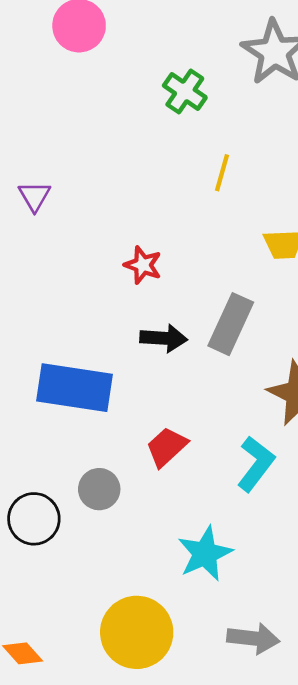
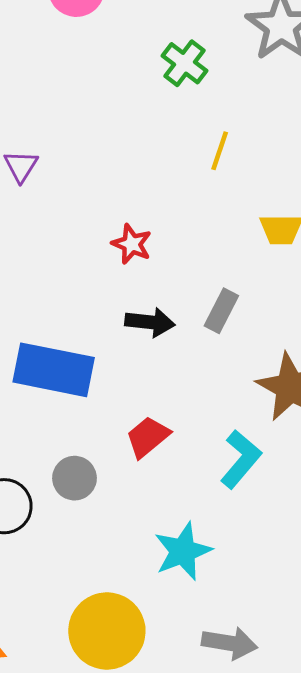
gray rectangle: (231, 324) -> (221, 311), size x0.7

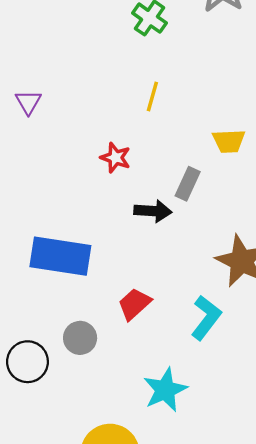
yellow line: (220, 151) -> (152, 97), moved
gray rectangle: (221, 311) -> (188, 184), moved
black arrow: (150, 322) -> (153, 211), moved

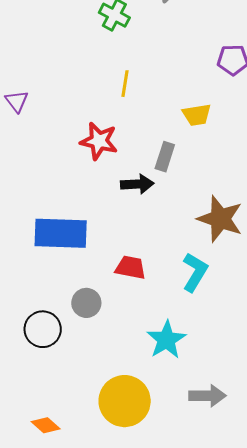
red star: (116, 158) -> (99, 141), size x1.4
red trapezoid: (134, 304) -> (131, 268), turned 60

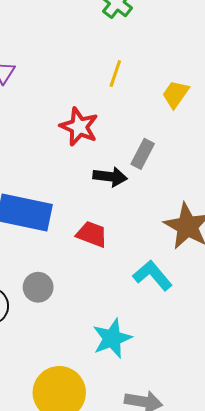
yellow trapezoid: (197, 115) -> (176, 94), moved, turned 124
red trapezoid: (131, 268) -> (92, 234), moved
cyan L-shape: (195, 272) -> (153, 275), turned -81

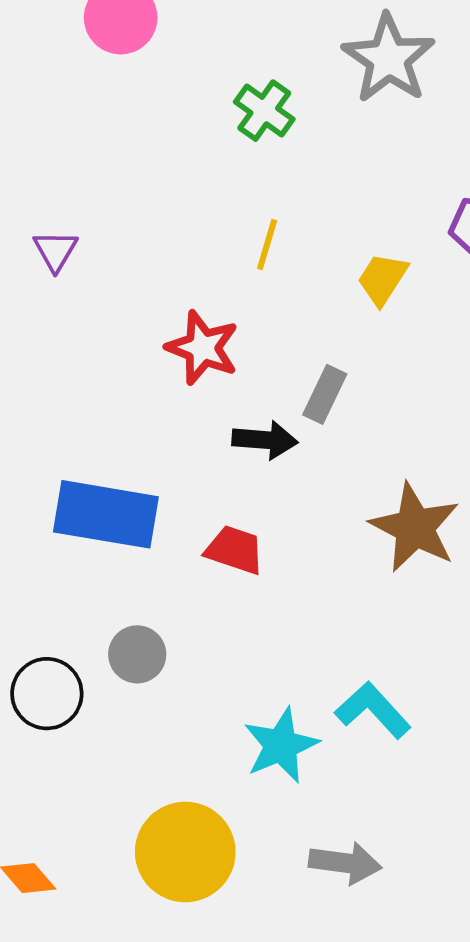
cyan L-shape: (153, 275) -> (373, 710), moved

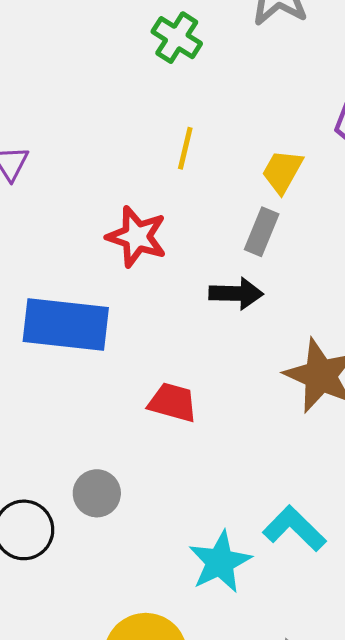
gray rectangle: (325, 394) -> (262, 232), moved
black arrow: (265, 440) -> (236, 293), moved
blue rectangle: (106, 514) -> (66, 325), moved

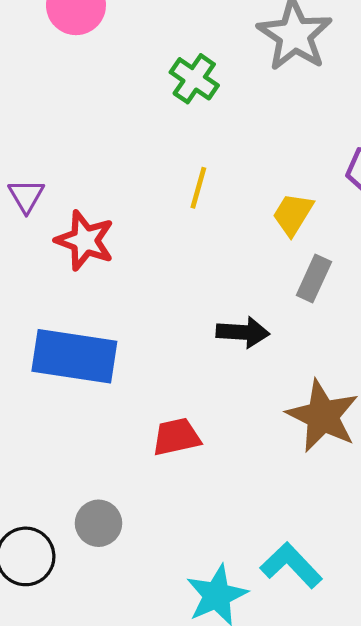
gray rectangle: (262, 232) -> (314, 278), moved
red star: (137, 237) -> (85, 240), moved
red trapezoid: (173, 402) -> (176, 437), turned -30

